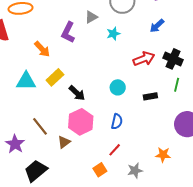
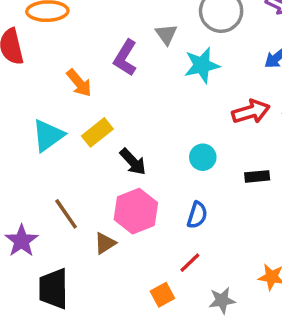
gray triangle: (91, 17) -> (166, 34), turned -40
cyan star: (113, 34) -> (202, 65), size x1.5
cyan triangle: (26, 81) -> (48, 135), turned -40
black trapezoid: (36, 171) -> (53, 289), turned -55

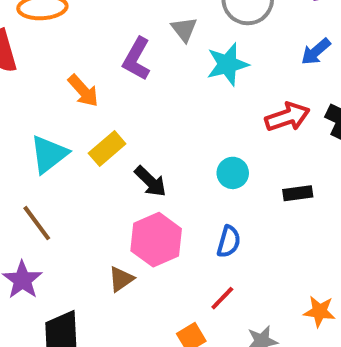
brown line: (66, 214) -> (37, 223), moved

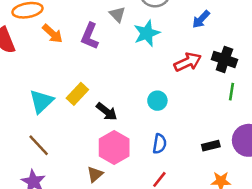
orange arrow: (83, 91) -> (52, 34), moved
black rectangle: (298, 193) -> (211, 146), moved

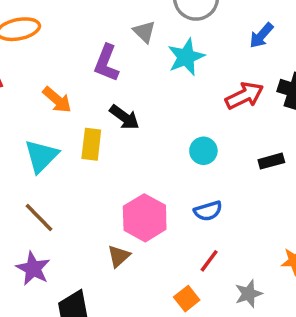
orange arrow: (52, 34) -> (57, 100), moved
yellow rectangle: (77, 94) -> (91, 144), turned -35
black arrow: (107, 112) -> (124, 117), moved
blue semicircle: (160, 144) -> (208, 211), turned 66
black rectangle: (211, 146) -> (271, 161), moved

